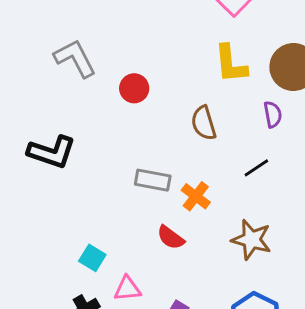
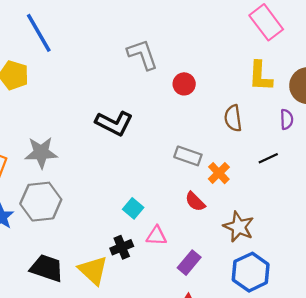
brown star: (251, 240) -> (239, 227), moved

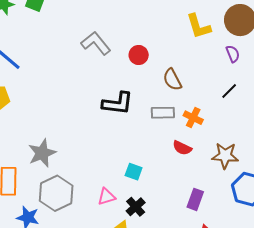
brown semicircle: (233, 118) -> (172, 80), moved
black L-shape: (114, 123) -> (118, 103), moved
pink triangle: (156, 236) -> (106, 197), moved

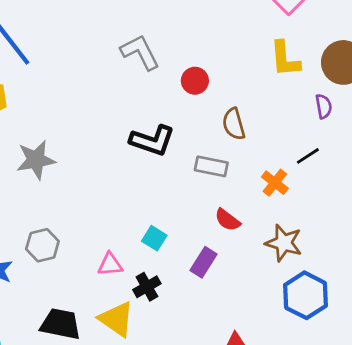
orange cross: (193, 118) -> (275, 183), moved
gray star: (42, 153) -> (36, 160), moved
gray hexagon: (56, 193) -> (42, 245), size x0.7
purple rectangle: (195, 199) -> (204, 262), moved

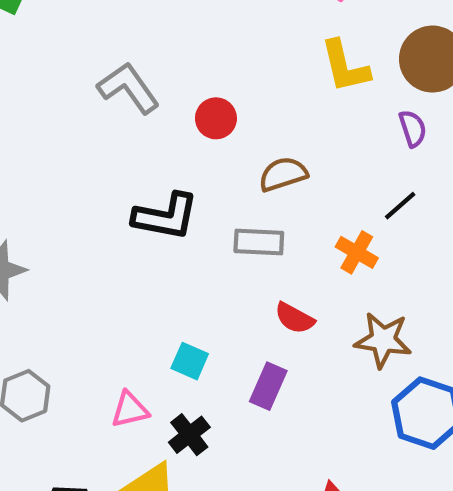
brown semicircle: (234, 124) -> (283, 174), turned 96

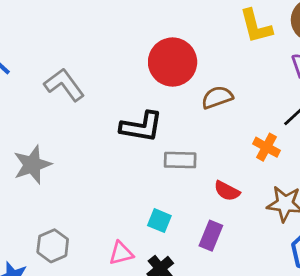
gray L-shape: (128, 88) -> (64, 85), moved
red circle: (216, 118) -> (173, 62), size x1.8
gray rectangle: (259, 242) -> (180, 160), moved

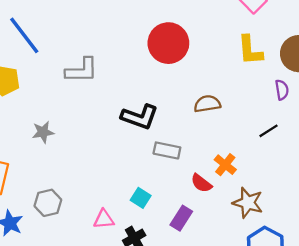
red circle: (173, 62) -> (168, 43), moved
gray L-shape: (64, 85) -> (82, 70), turned 116
orange cross: (266, 147) -> (225, 165), moved
gray star: (32, 165) -> (43, 132), size x0.7

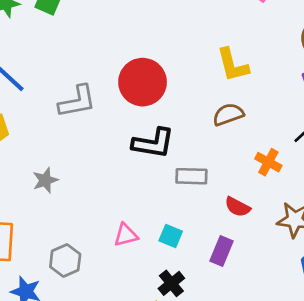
red circle: (168, 43) -> (143, 82), moved
yellow L-shape: (250, 50) -> (233, 65), moved
orange cross: (225, 165) -> (268, 162), moved
pink triangle: (104, 219) -> (126, 235), moved

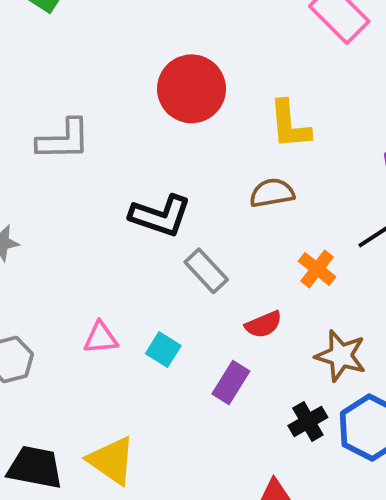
red circle: (143, 82) -> (192, 89), moved
gray rectangle: (191, 176) -> (206, 271), turned 36
red semicircle: (237, 207) -> (264, 324), turned -60
black cross: (171, 283) -> (308, 421), moved

